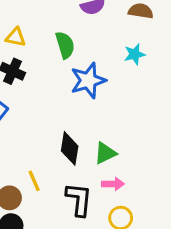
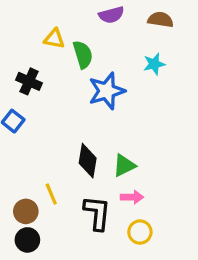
yellow triangle: (16, 37) -> (54, 39), moved

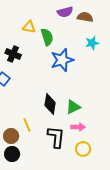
brown semicircle: (161, 20) -> (85, 17), moved

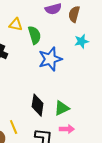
brown semicircle: (85, 17) -> (74, 14), turned -84

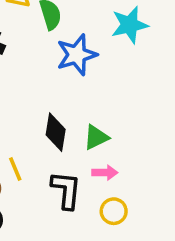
cyan star: (81, 41) -> (129, 25), size x1.5

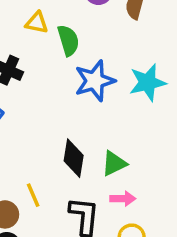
cyan star: (129, 25) -> (147, 83), moved

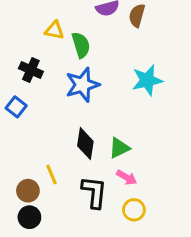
blue star: (95, 81) -> (82, 85), moved
pink arrow: (123, 199) -> (127, 177), turned 30

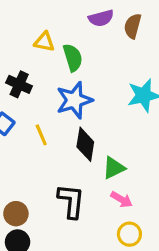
black diamond: (85, 144) -> (85, 144), moved
yellow line: (52, 175) -> (41, 135), moved
black L-shape: (94, 192) -> (71, 201), moved

